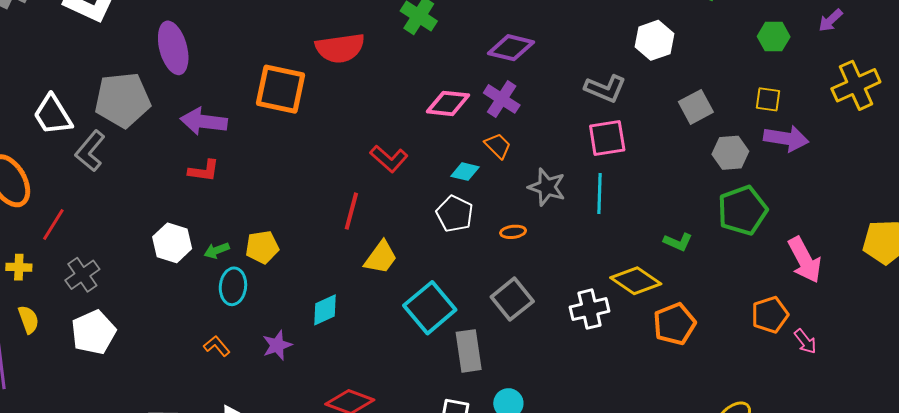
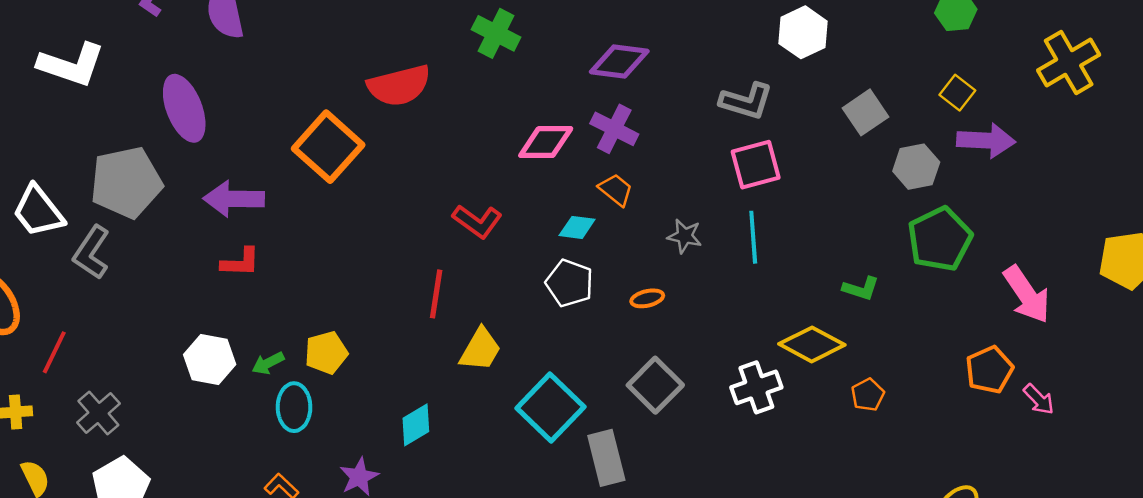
orange square: (281, 89) -> (328, 147), turned 36
yellow square: (768, 99) -> (957, 93), turned 36
gray star: (547, 187) -> (685, 236), size x0.7
orange pentagon: (674, 324) -> (868, 395), size x0.6

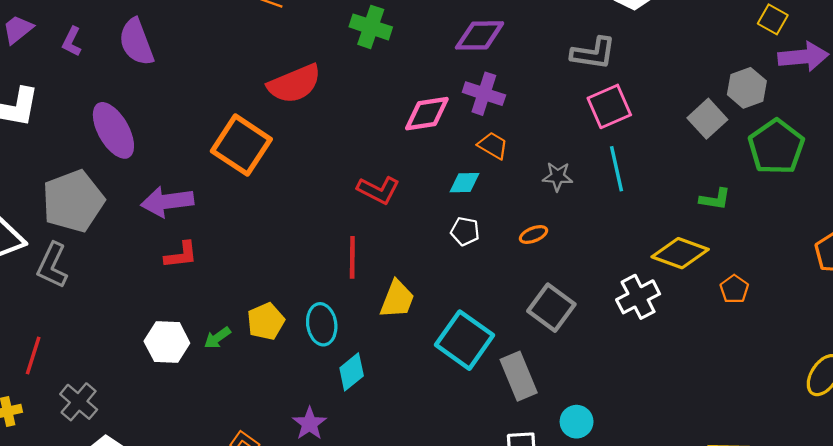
gray square: (865, 112) -> (707, 119), moved
white pentagon: (569, 283) -> (465, 231), size x0.7
cyan ellipse: (294, 407) -> (322, 324), moved

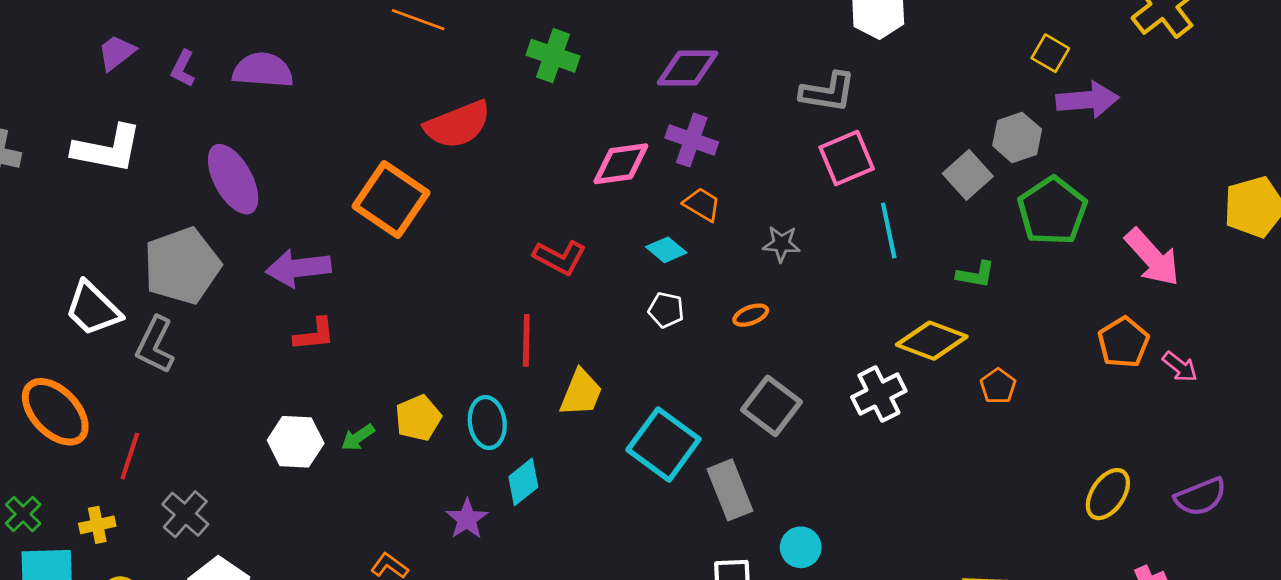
purple semicircle: (136, 42) -> (263, 70), turned 114
cyan line: (616, 169) -> (889, 231), moved
cyan diamond: (464, 183) -> (666, 250), turned 40
purple star: (310, 424) -> (467, 519), moved

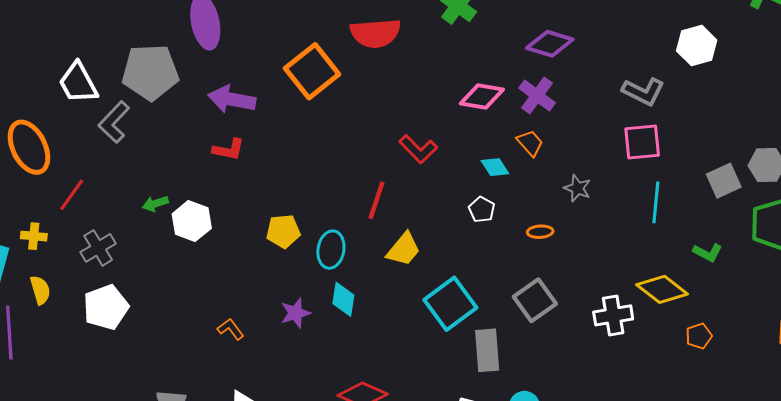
green arrow: (358, 437) -> (155, 204), moved
cyan diamond: (523, 482) -> (343, 299), turned -60

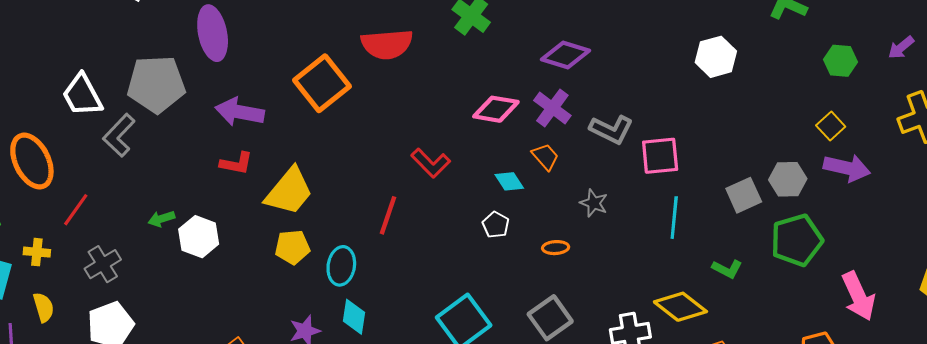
gray L-shape: (643, 92) -> (611, 130), moved
yellow trapezoid: (404, 249) -> (289, 191), moved, size x1.4

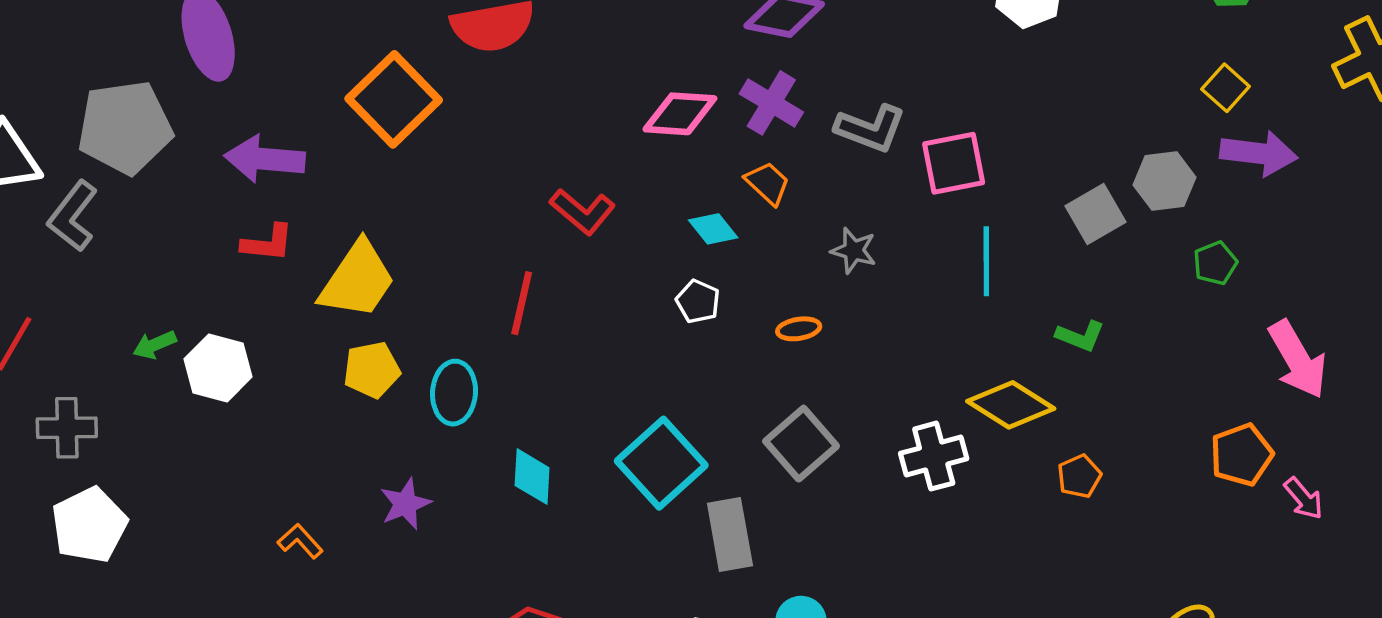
green pentagon: (797, 240) -> (1215, 263), moved, size x0.5
gray cross: (103, 264) -> (67, 428), turned 36
cyan diamond: (354, 317) -> (532, 477), moved

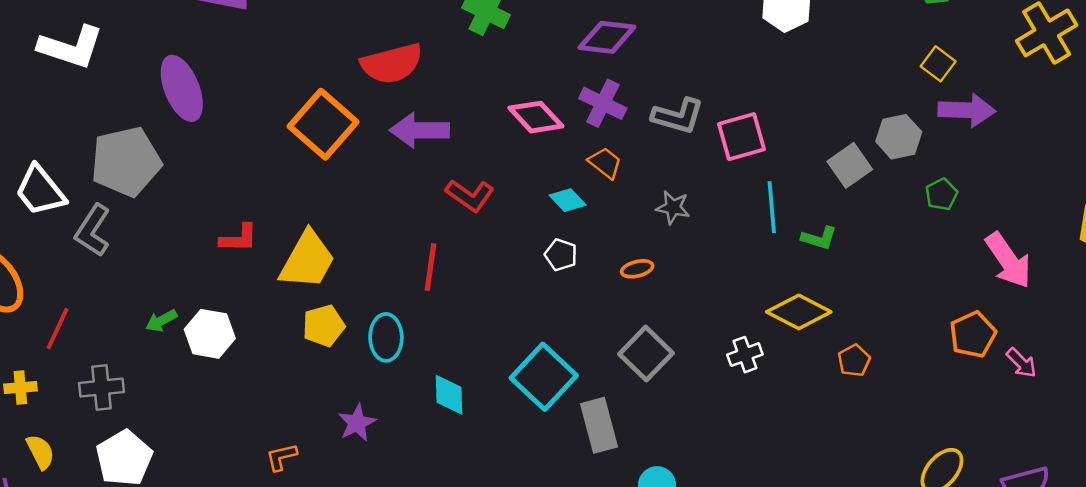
pink diamond: (680, 114) -> (536, 117), turned 48
purple arrow: (265, 159) -> (419, 130), moved
green L-shape: (1080, 336) -> (819, 238), moved
white cross: (934, 456) -> (745, 355), size x0.7
orange L-shape: (300, 541) -> (281, 457), turned -56

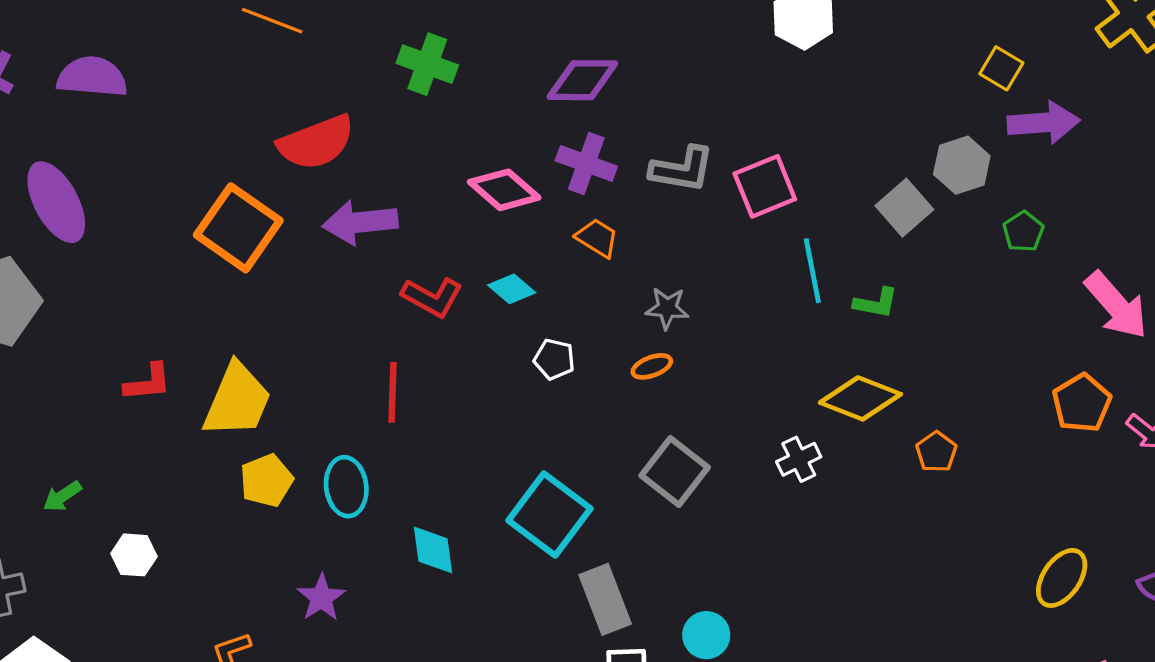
cyan diamond: (568, 200) -> (512, 289), moved
gray star: (673, 207) -> (667, 308), moved
white hexagon: (210, 334) -> (134, 555), moved, size x0.7
gray rectangle: (599, 425) -> (605, 599), moved

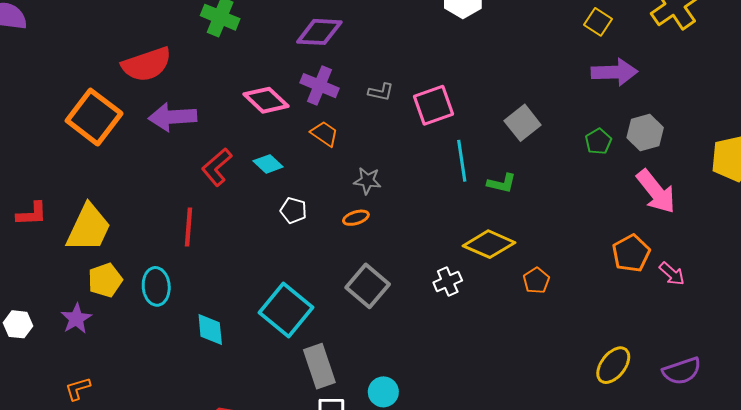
yellow square: (1001, 68) -> (598, 22), moved
gray hexagon: (962, 165) -> (645, 133), moved
gray L-shape: (682, 169) -> (381, 92), size x0.6
red L-shape: (432, 297) -> (217, 167), turned 108
purple star: (321, 598) -> (76, 319), moved

